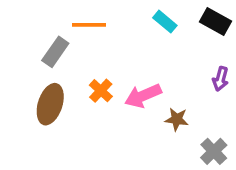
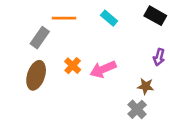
cyan rectangle: (165, 22) -> (109, 18), moved
brown star: (177, 119) -> (146, 86), moved
gray cross: (214, 151) -> (137, 109), moved

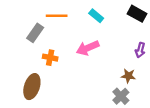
orange cross: (73, 66) -> (50, 58), moved, turned -32
pink arrow: (103, 69) -> (88, 48), moved
brown ellipse: (36, 75) -> (32, 87), moved

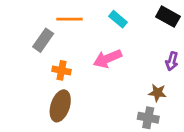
brown ellipse: (32, 87) -> (60, 106), moved
gray cross: (121, 96) -> (148, 118), turned -35

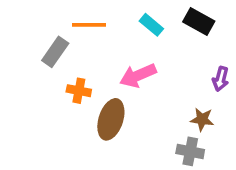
black rectangle: (168, 17) -> (199, 21), moved
brown ellipse: (60, 106) -> (111, 119), moved

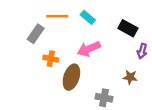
black rectangle: (199, 21) -> (128, 28), moved
cyan rectangle: (151, 25) -> (88, 17), moved
gray cross: (190, 151) -> (104, 98), moved

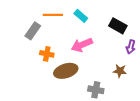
brown ellipse: (71, 77) -> (66, 71), turned 55

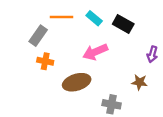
black rectangle: (118, 26) -> (123, 24), moved
orange cross: (47, 54) -> (45, 61), moved

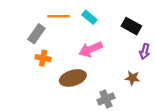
black rectangle: (123, 24) -> (131, 26), moved
gray cross: (112, 104) -> (106, 99), turned -35

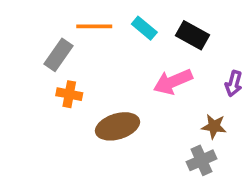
black rectangle: (131, 26) -> (193, 35), moved
pink arrow: (91, 49) -> (173, 82), moved
gray cross: (106, 99) -> (201, 160), moved

